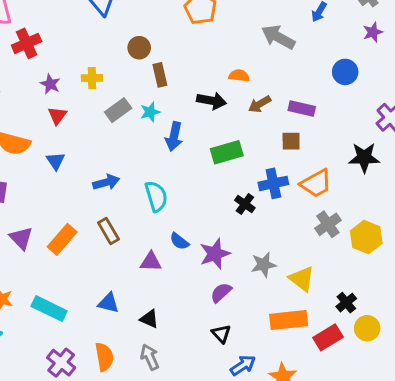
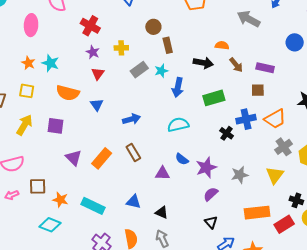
red cross: (27, 43) -> (90, 26), moved, turned -36
brown arrow: (260, 104) -> (236, 65), turned -98
cyan semicircle: (156, 196) -> (178, 125), moved, turned -85
yellow triangle: (302, 279) -> (275, 175), moved, turned 30
black cross: (346, 303) -> (296, 200), turned -32

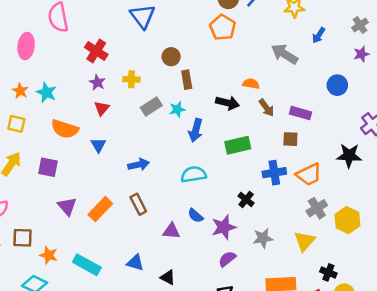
black cross: (227, 133) -> (246, 199), moved

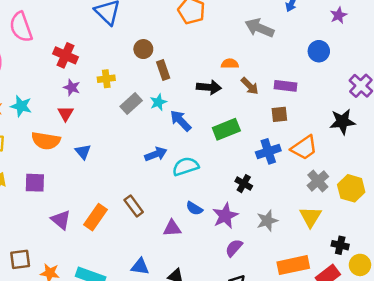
red triangle: (102, 108) -> (66, 113), moved
blue arrow: (196, 130) -> (181, 121), turned 130
blue arrow: (139, 165) -> (156, 154), moved

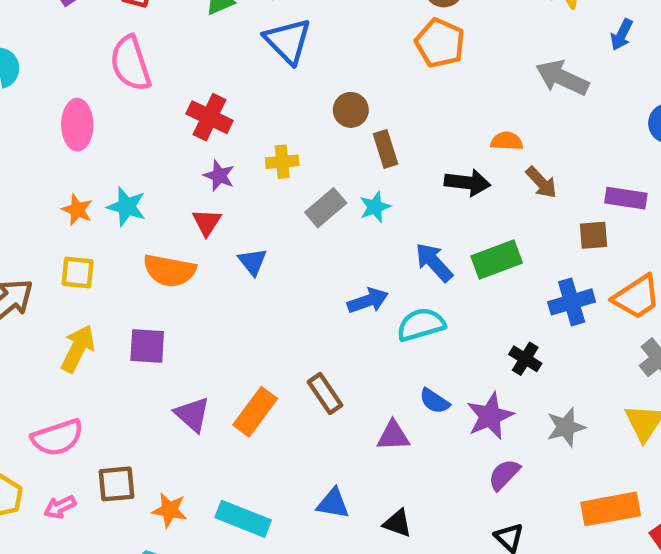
purple rectangle: (286, 86) -> (626, 198), moved
blue arrow: (181, 121) -> (434, 262), moved
blue triangle: (83, 152) -> (253, 262), moved

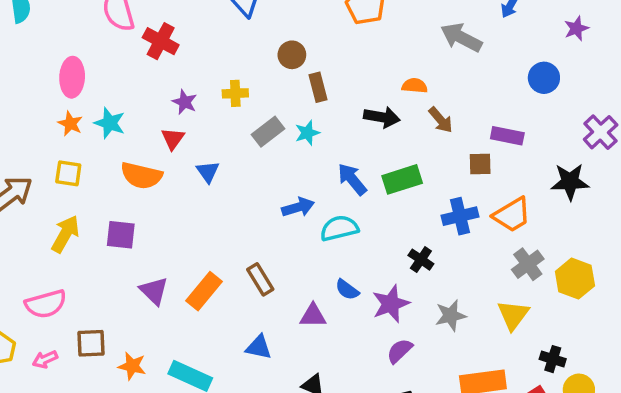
red cross: (210, 117) -> (161, 41), moved
pink ellipse: (77, 125) -> (72, 77), moved
blue triangle: (333, 503) -> (259, 347), moved

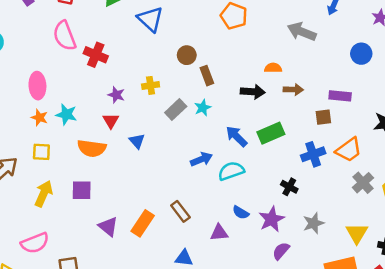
brown arrow: (441, 120) -> (293, 90), turned -42
yellow triangle: (513, 315) -> (357, 233), moved

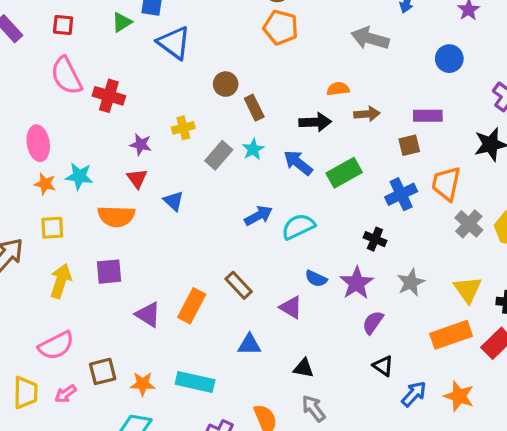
blue arrow: (237, 136) -> (298, 163), moved
orange trapezoid: (349, 150) -> (446, 184), turned 144
purple triangle: (219, 233) -> (291, 307), turned 42

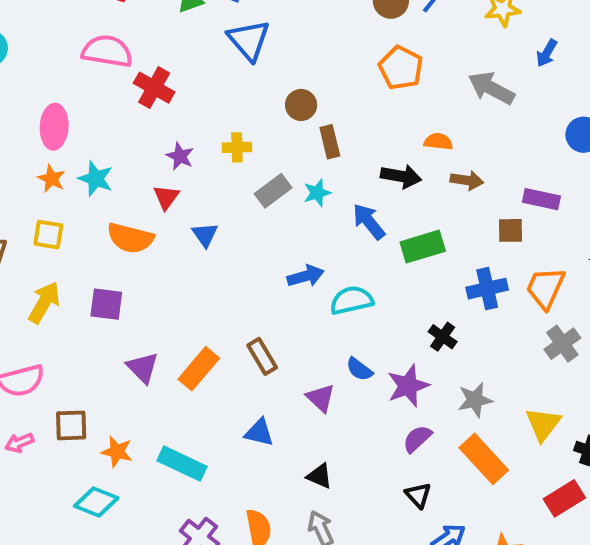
orange pentagon: (281, 27) -> (401, 68), moved
pink semicircle: (66, 76) -> (107, 51), turned 114
orange rectangle: (451, 335) -> (484, 459), moved, turned 54

